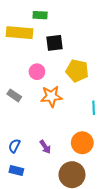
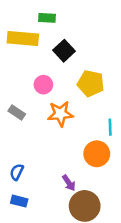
black square: (54, 43) -> (64, 51), turned -36
orange circle: (82, 143) -> (97, 154), moved
purple arrow: (45, 147) -> (69, 183), moved

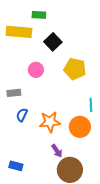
gray rectangle: (17, 113) -> (14, 93), turned -40
orange star: (60, 114) -> (50, 122), moved
blue semicircle: (17, 172) -> (22, 115), moved

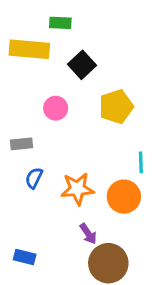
yellow pentagon: (75, 69) -> (116, 107), turned -30

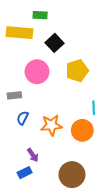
pink circle: (56, 108) -> (37, 72), size x1.5
purple arrow: (88, 234) -> (33, 155), moved
blue rectangle: (25, 257) -> (25, 173), moved, turned -40

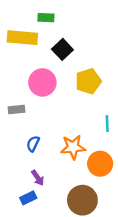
blue semicircle: (23, 118) -> (33, 144), moved
orange star: (51, 125) -> (73, 147), moved
orange circle: (82, 130) -> (100, 164), moved

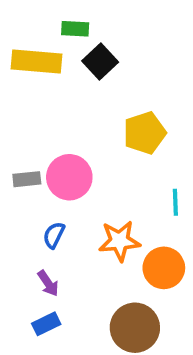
black square: (62, 49) -> (100, 61), moved
pink circle: (42, 82) -> (69, 177), moved
purple arrow: (38, 178) -> (48, 283), moved

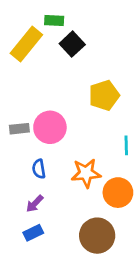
yellow rectangle: (37, 61) -> (26, 44), turned -56
blue semicircle: (54, 235) -> (39, 169), turned -36
purple arrow: (48, 283) -> (35, 204), turned 78

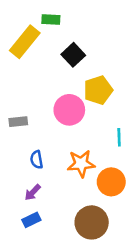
black square: (72, 44) -> (73, 55), moved
pink circle: (50, 127) -> (69, 110), moved

